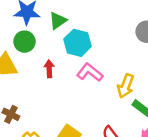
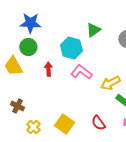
green triangle: (58, 21) -> (93, 30), moved
yellow arrow: (126, 86) -> (110, 83), turned 42

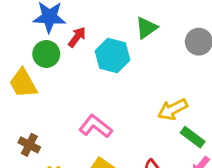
red arrow: (48, 69) -> (77, 37), moved, turned 40
pink L-shape: (81, 72) -> (96, 126), moved

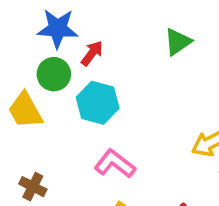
cyan hexagon: (112, 56) -> (98, 103), moved

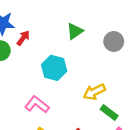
cyan hexagon: (98, 103) -> (54, 68), moved

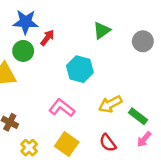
yellow arrow: (94, 92) -> (110, 104), moved

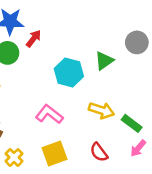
green triangle: (102, 30) -> (104, 61), moved
yellow arrow: (110, 104) -> (102, 110), turned -135
yellow square: (67, 144) -> (55, 154), turned 35

